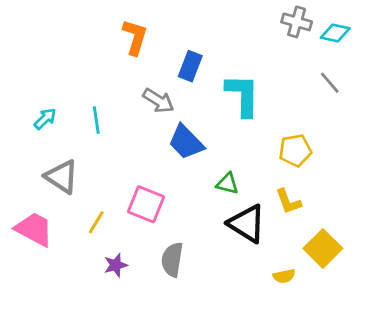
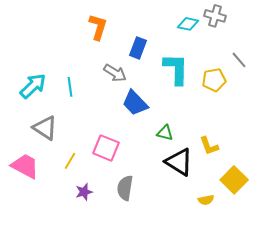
cyan diamond: (335, 33) -> (188, 24), moved
cyan arrow: (45, 119) -> (33, 86), size x1.6
yellow pentagon: (295, 150) -> (214, 80), moved

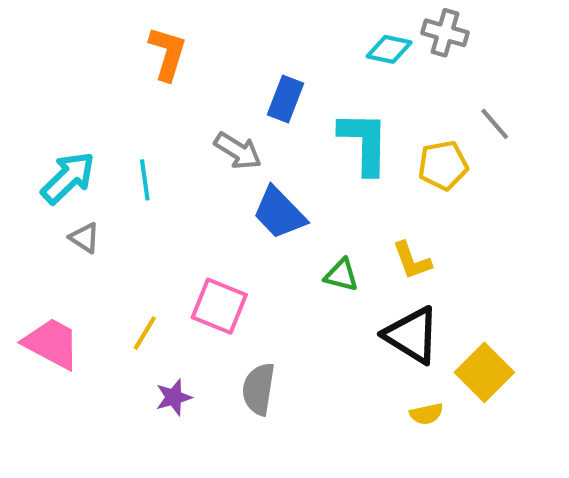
orange L-shape: (98, 27) -> (167, 53), moved
gray triangle: (45, 128) -> (85, 238), moved, size x0.6
yellow L-shape: (209, 146) -> (412, 261), moved
black triangle: (179, 162) -> (412, 335), moved

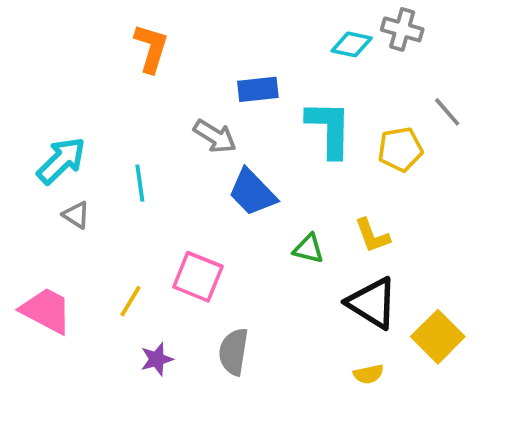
blue rectangle: (286, 99) -> (258, 89), turned 63
cyan line: (145, 180) -> (140, 183), moved
yellow semicircle: (426, 414) -> (368, 374), moved

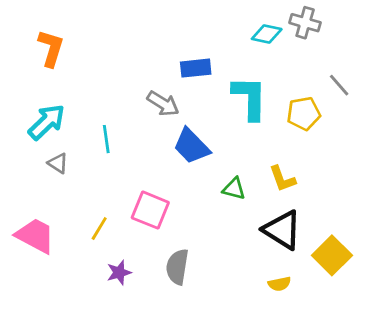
orange L-shape: (151, 48) -> (51, 48), moved

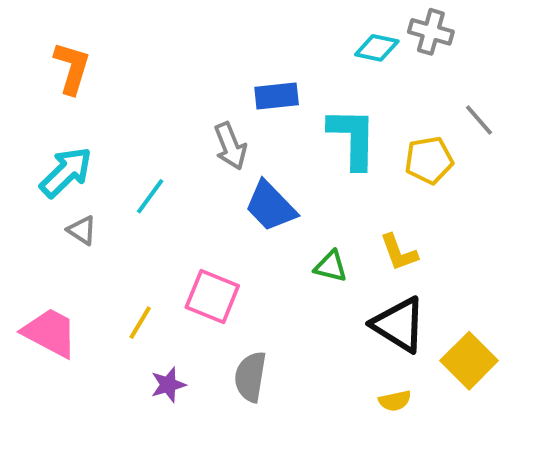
gray arrow: (163, 104) -> (230, 146), turned 36
cyan line: (106, 139) -> (150, 196), turned 44

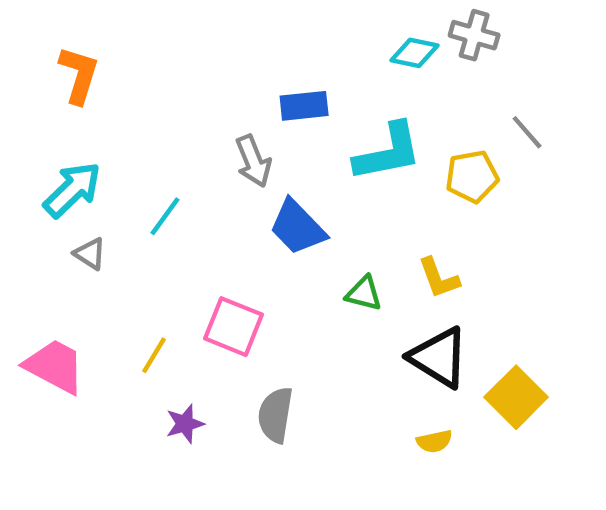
cyan L-shape: (353, 138) -> (388, 152), turned 78

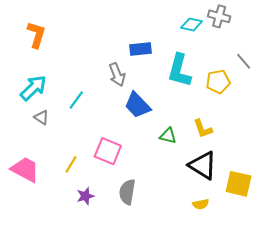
cyan L-shape: (388, 152) -> (179, 70), turned 116
yellow square: (516, 397) -> (239, 184), turned -32

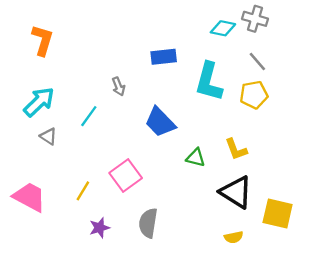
gray line: (244, 61) -> (257, 62), moved
gray arrow: (117, 75) -> (118, 86), moved, size x0.7
pink square: (108, 151) -> (126, 175), turned 32

